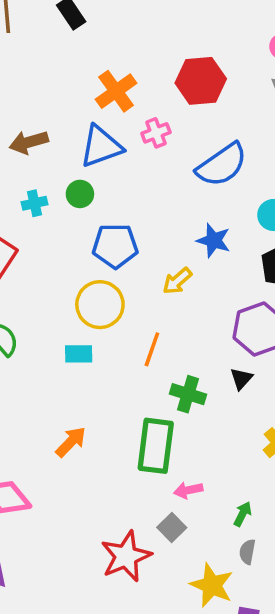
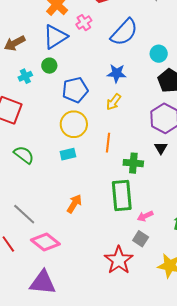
blue star: (214, 240) -> (117, 73), moved

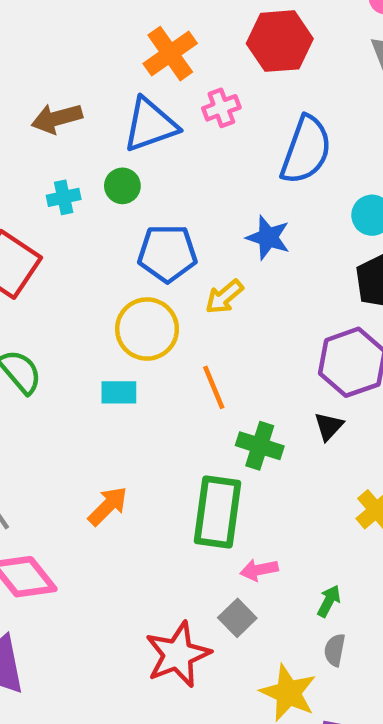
blue semicircle: (124, 32) -> (306, 150), turned -36
yellow arrow: (114, 102) -> (224, 297), moved
orange line: (108, 143) -> (214, 387), turned -42

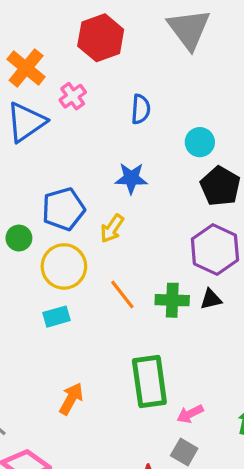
blue semicircle: (306, 150) -> (141, 109), size x0.6
green circle: (122, 186) -> (19, 238), moved
black triangle: (329, 426) -> (211, 299), turned 50
green cross: (260, 446) -> (172, 300), moved

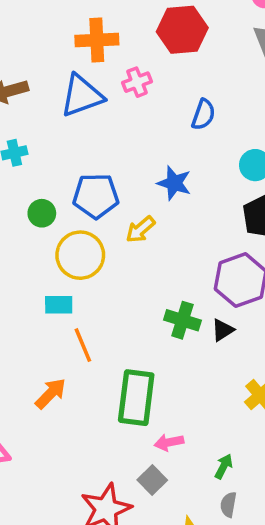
orange cross: (26, 68) -> (97, 40), turned 33
orange line: (122, 294) -> (83, 345), moved
black triangle: (211, 299) -> (223, 330), turned -35

